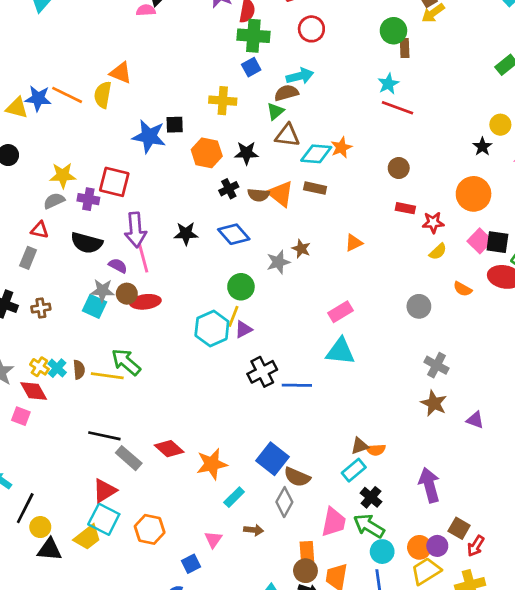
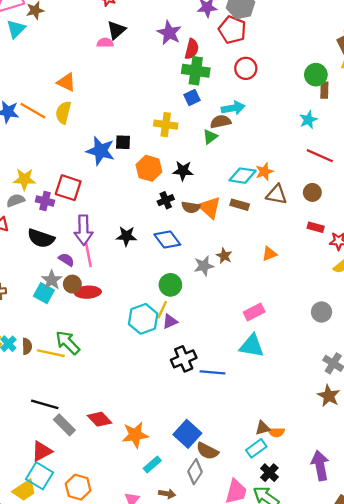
orange triangle: (121, 73) -> (66, 82), moved
red line: (398, 108) -> (320, 156), moved
brown triangle: (287, 135) -> (277, 195), moved
gray star: (102, 291) -> (52, 280), turned 30

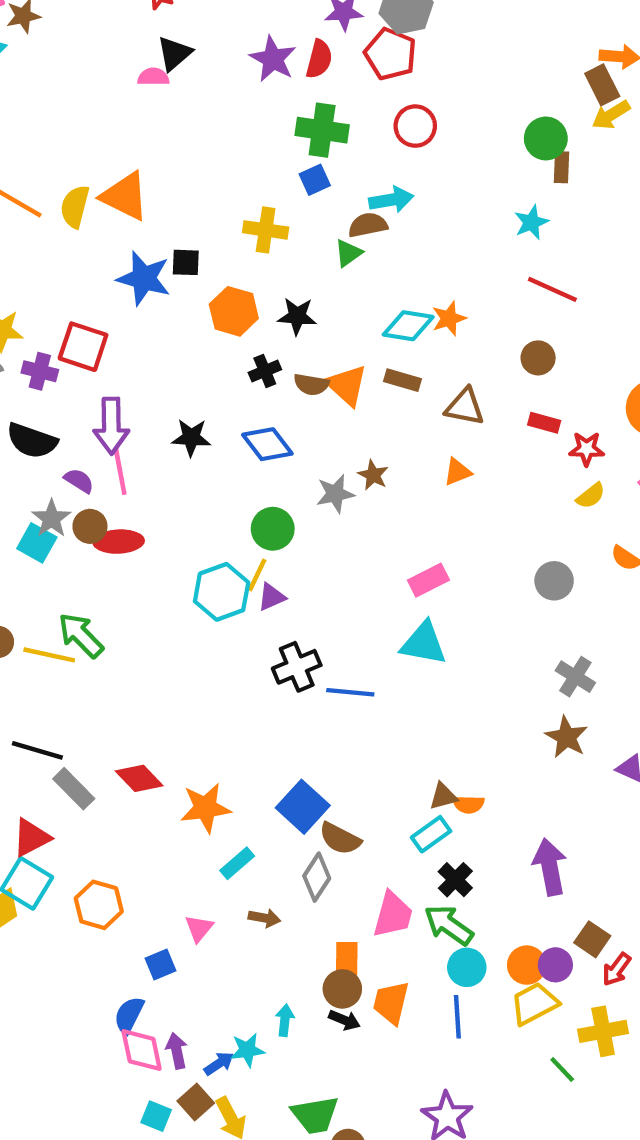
red semicircle: (192, 49) -> (319, 59), moved
orange triangle: (66, 82) -> (125, 196), moved, size x1.4
brown triangle: (277, 195) -> (465, 407), moved

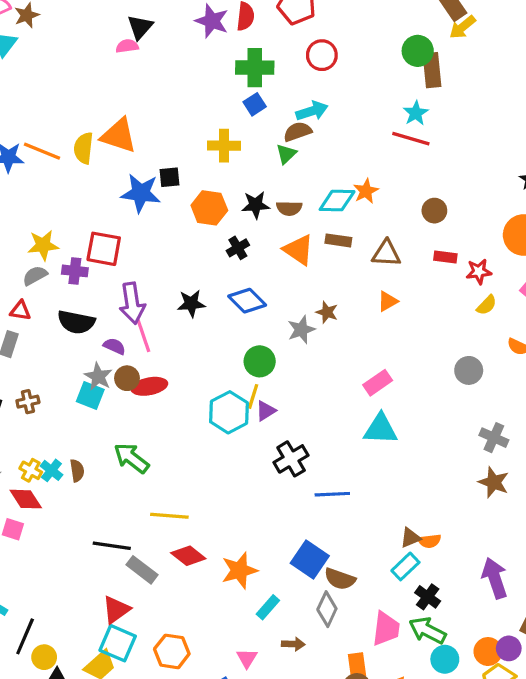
brown rectangle: (561, 167) -> (432, 70), size x1.5
red line: (552, 289) -> (411, 139), moved
brown semicircle: (311, 384) -> (289, 208), moved
yellow line: (49, 655) -> (169, 516), moved
blue line: (350, 692) -> (332, 494), moved

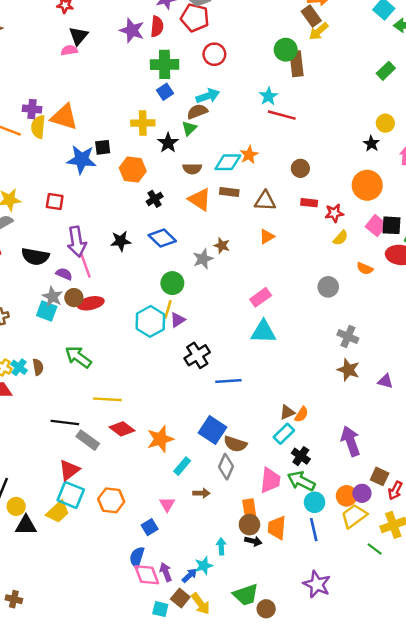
cyan star: (416, 113) -> (268, 96), moved
black star: (256, 205) -> (168, 143), moved, turned -30
red square: (104, 249) -> (55, 202), size x0.7
purple cross: (75, 271) -> (32, 109), moved
orange semicircle: (429, 541) -> (301, 414), turned -49

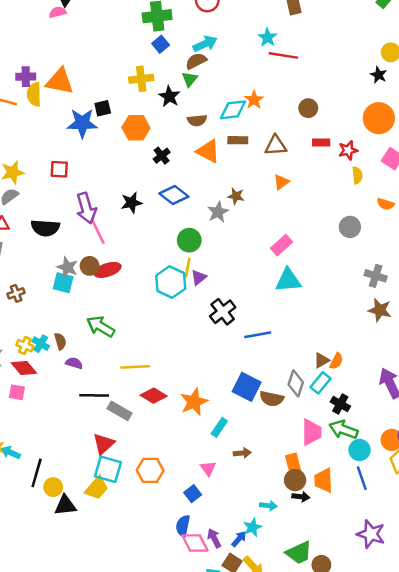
yellow semicircle: (341, 238) -> (357, 175), turned -42
purple semicircle: (64, 274) -> (74, 363), moved
gray diamond: (226, 467) -> (296, 383), moved
cyan arrow: (221, 546) -> (268, 506), turned 105

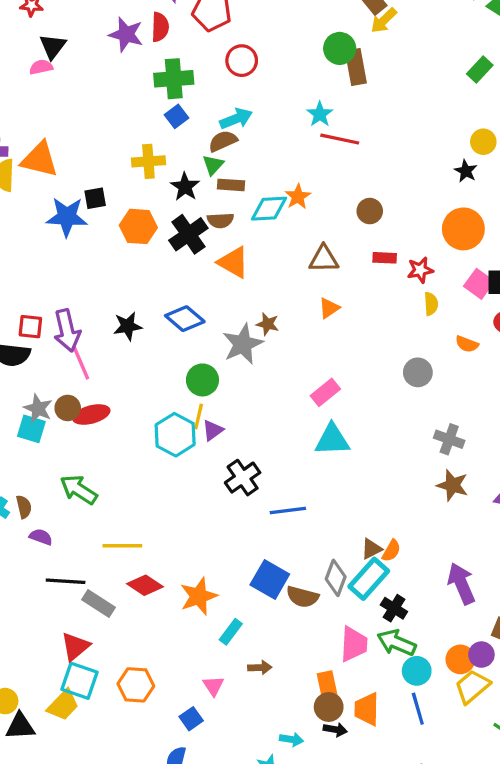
brown rectangle: (238, 140) -> (231, 185), moved
black cross: (162, 156) -> (188, 234), moved, size x1.6
red square: (59, 169) -> (30, 327), moved
gray star: (218, 212) -> (243, 344), size x1.4
cyan rectangle: (320, 383) -> (369, 579), size x1.4

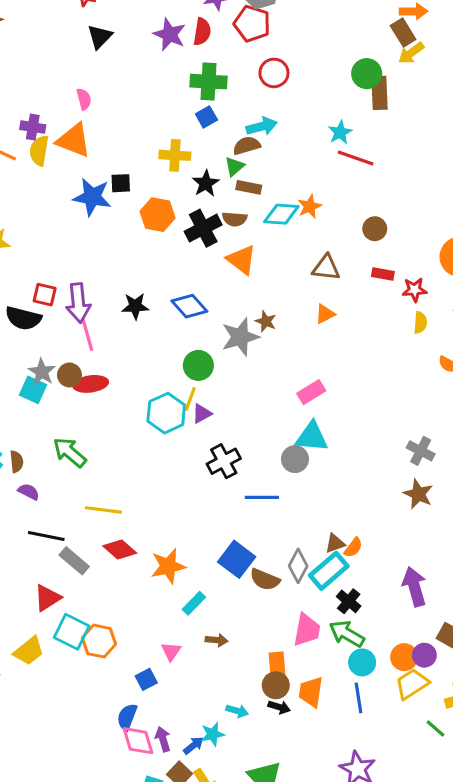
pink semicircle: (41, 67) -> (84, 99), moved, turned 80
gray circle: (418, 372) -> (295, 459), moved
cyan square: (79, 681) -> (72, 632), moved

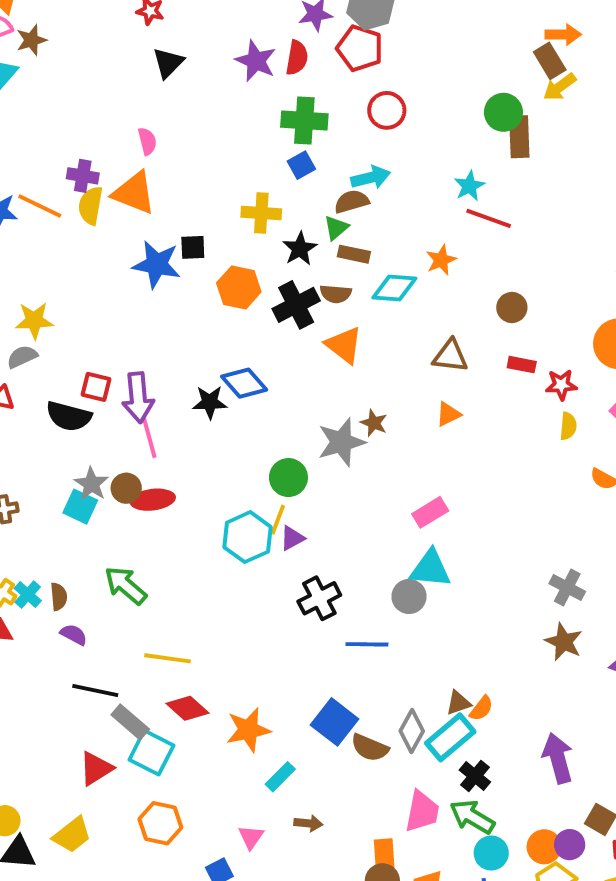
orange star: (310, 206) -> (441, 260), moved
blue diamond: (189, 306) -> (244, 383), moved
cyan square: (72, 632) -> (151, 753), moved

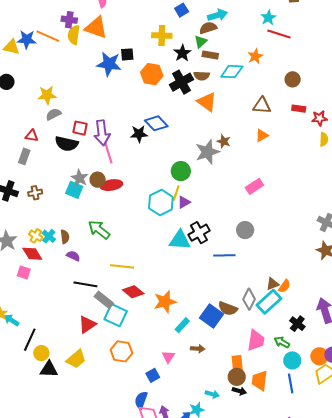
gray semicircle: (22, 357) -> (53, 114), moved
cyan triangle: (430, 569) -> (180, 240), moved
blue square: (334, 722) -> (212, 316), moved
black cross: (475, 776) -> (297, 324), moved
green arrow: (472, 817) -> (282, 342), size x0.7

